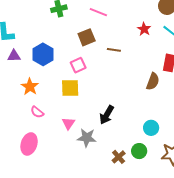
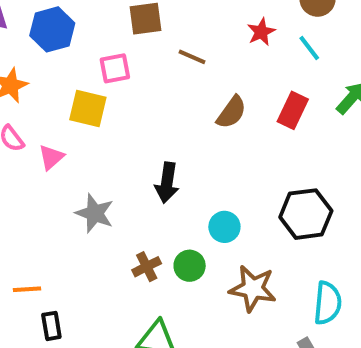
brown semicircle: (153, 81) -> (231, 112), moved
black arrow: (107, 115) -> (167, 183), moved, turned -36
pink triangle: (68, 123) -> (51, 157), moved

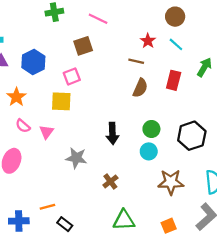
brown line: (192, 57) -> (136, 61), moved
green circle: (190, 266) -> (151, 129), moved
black rectangle: (51, 326) -> (65, 224), turned -32

